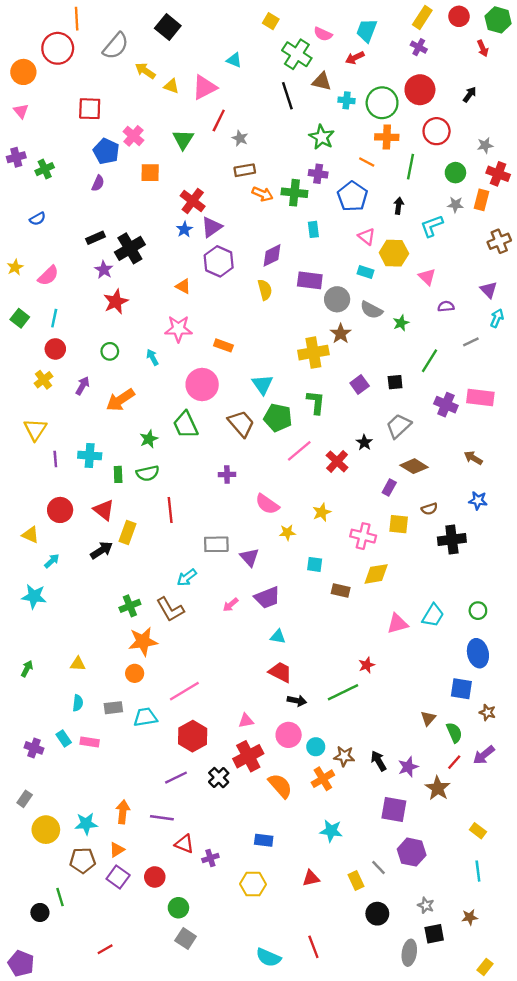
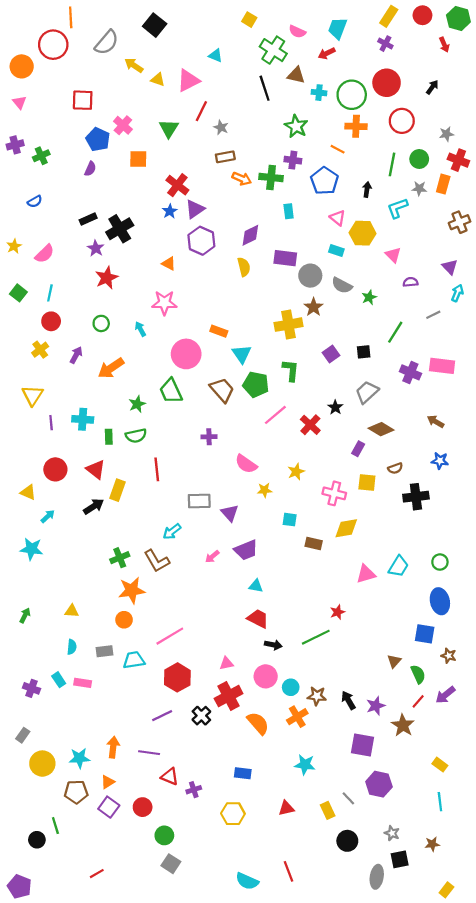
green line: (410, 167) -> (392, 164), moved
orange rectangle: (223, 345) -> (219, 331), moved

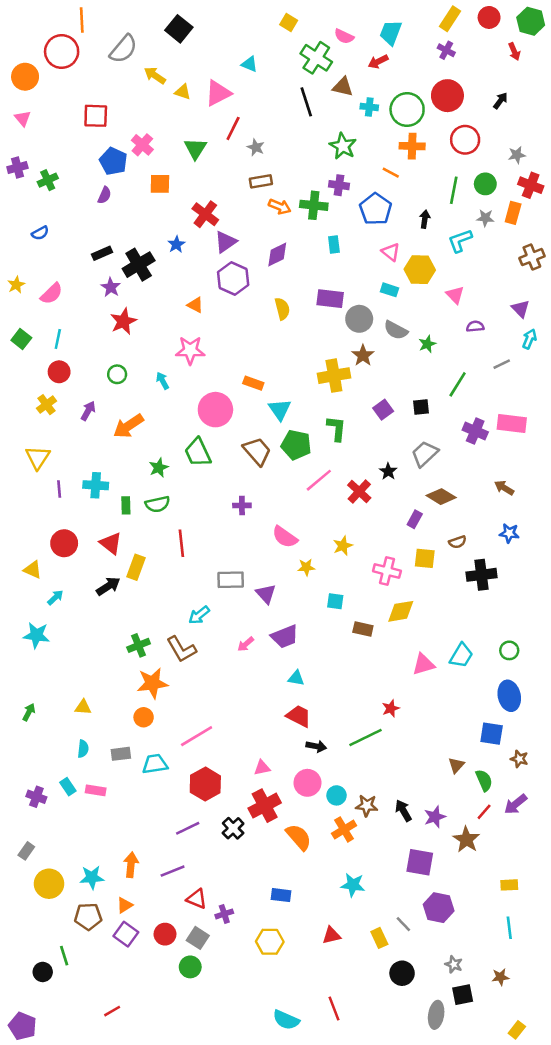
blue star: (170, 211) -> (176, 244), moved
purple diamond: (250, 235) -> (277, 255), moved
purple line: (149, 753) -> (173, 871), turned -30
yellow rectangle: (440, 765) -> (509, 885), turned -40
gray square: (171, 864) -> (198, 938), moved

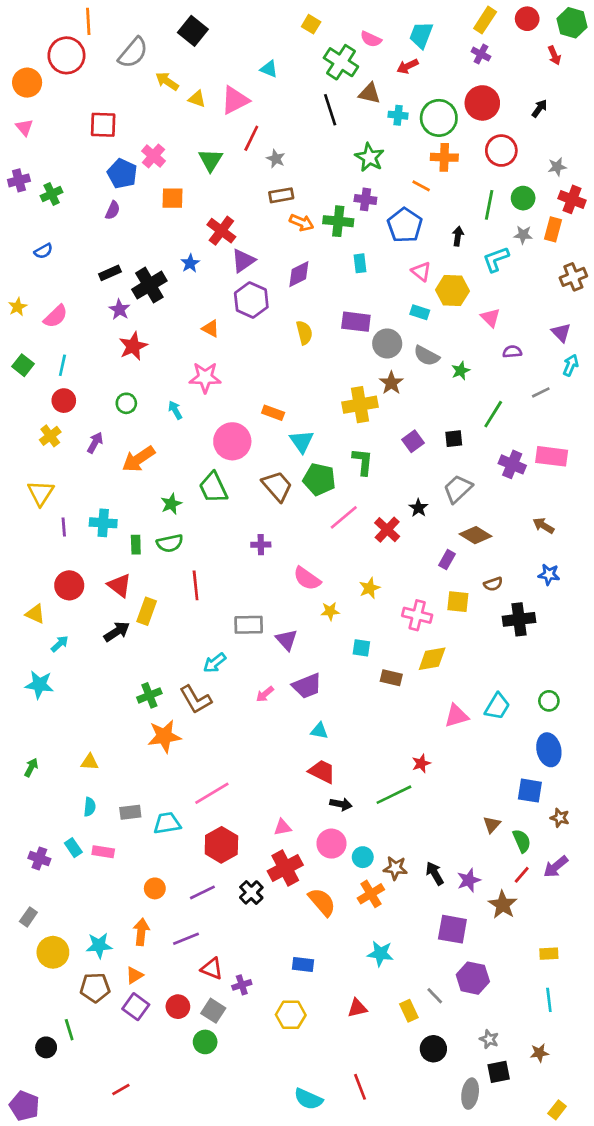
orange circle: (144, 717) -> (155, 888), moved

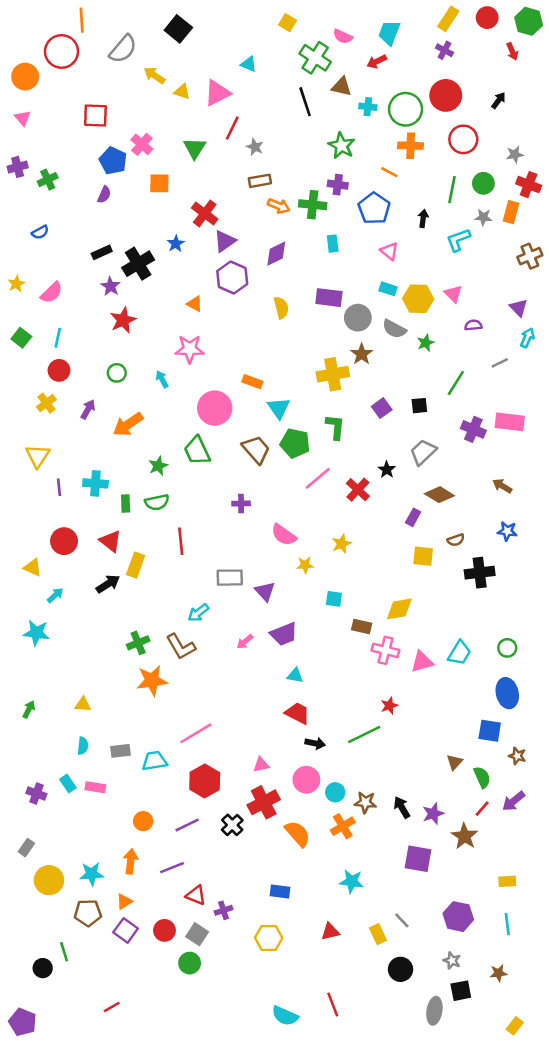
yellow hexagon: (452, 290) -> (418, 299), moved
pink cross: (417, 615) -> (385, 650), moved
purple hexagon: (473, 978) -> (458, 917), moved

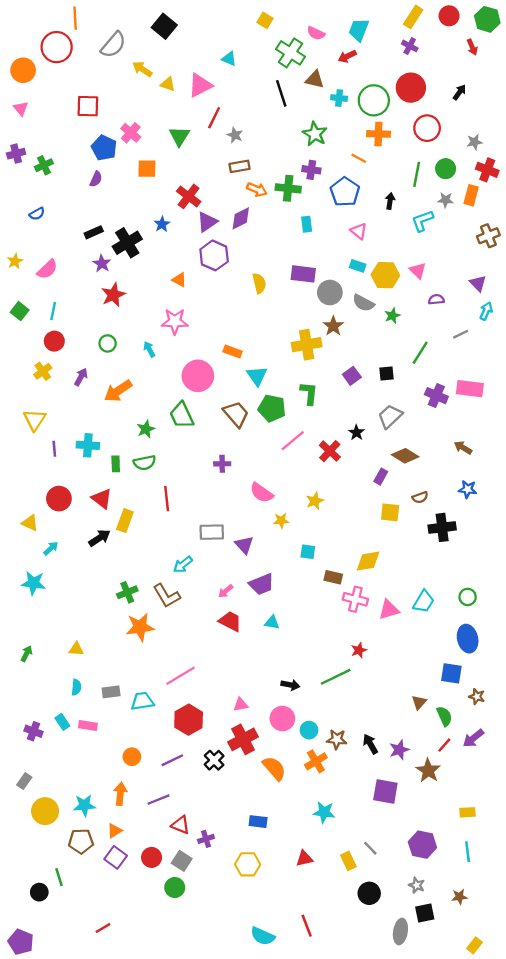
purple diamond: (276, 254) -> (241, 218), moved
red trapezoid: (298, 713) -> (230, 621), moved

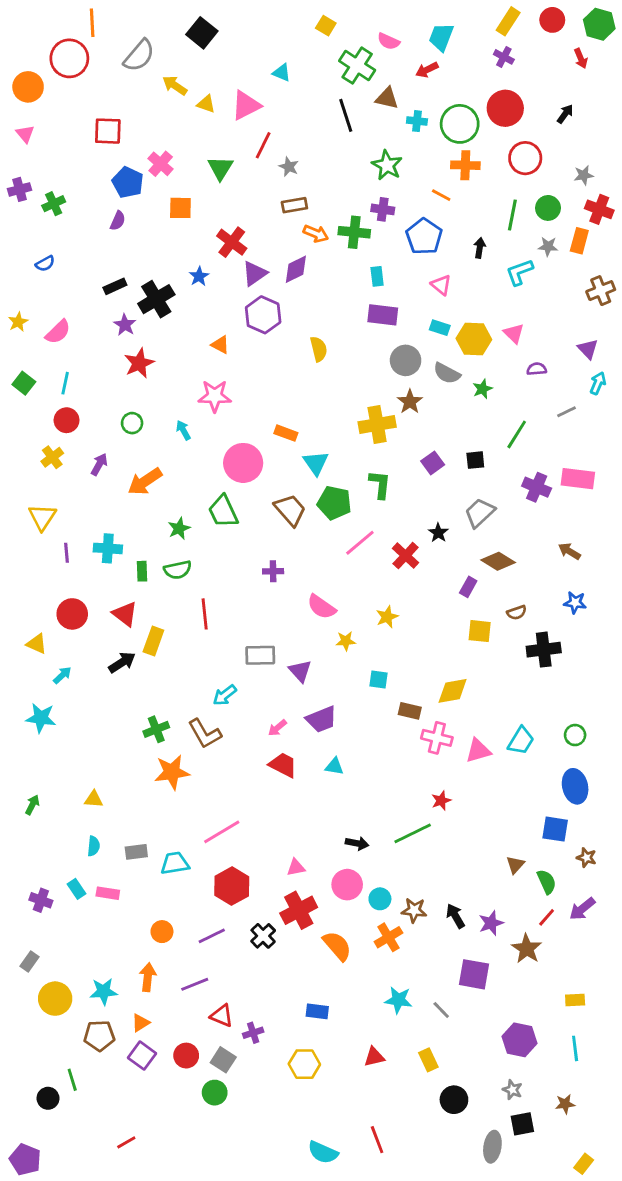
purple rectangle: (303, 274) -> (383, 315), moved
gray line: (370, 848) -> (441, 1010), moved

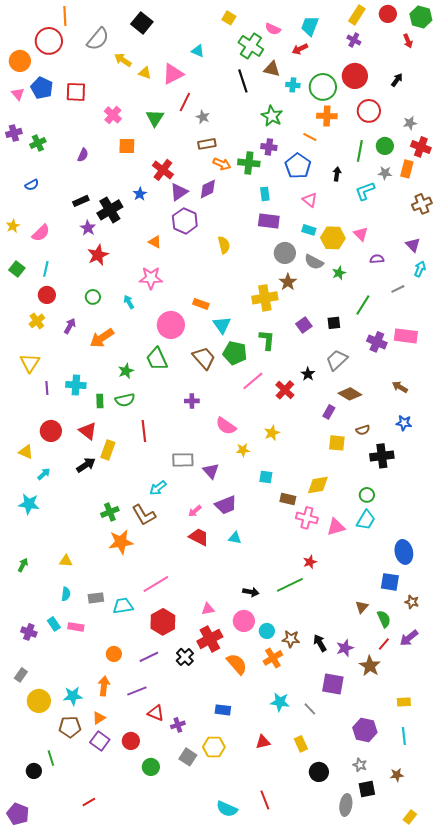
blue pentagon: (128, 182) -> (42, 88), moved
green circle: (575, 735) -> (367, 495), moved
gray square: (223, 1060) -> (188, 757), moved

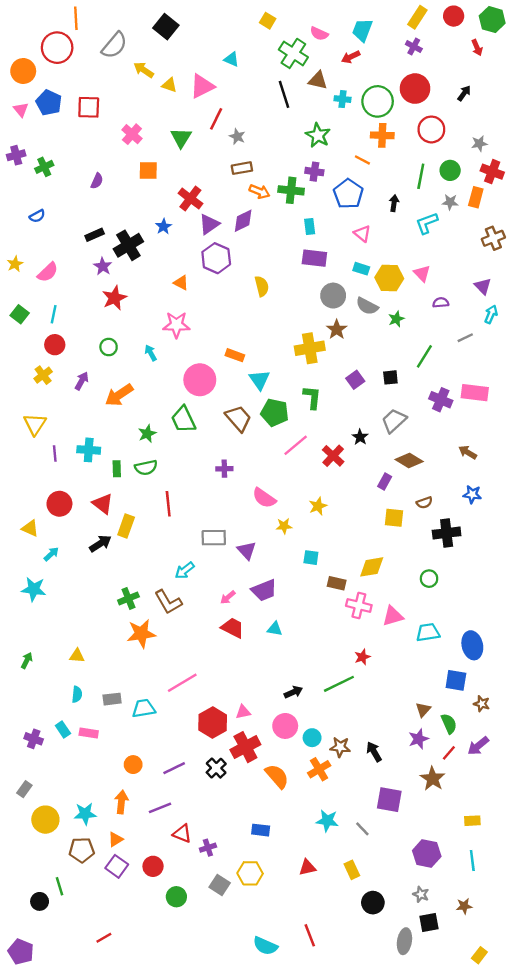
cyan trapezoid: (366, 520) -> (428, 632), moved, turned -130
black arrow: (251, 592) -> (293, 692), turned -35
red hexagon: (163, 622) -> (213, 722), moved
purple star: (345, 648) -> (419, 739), moved

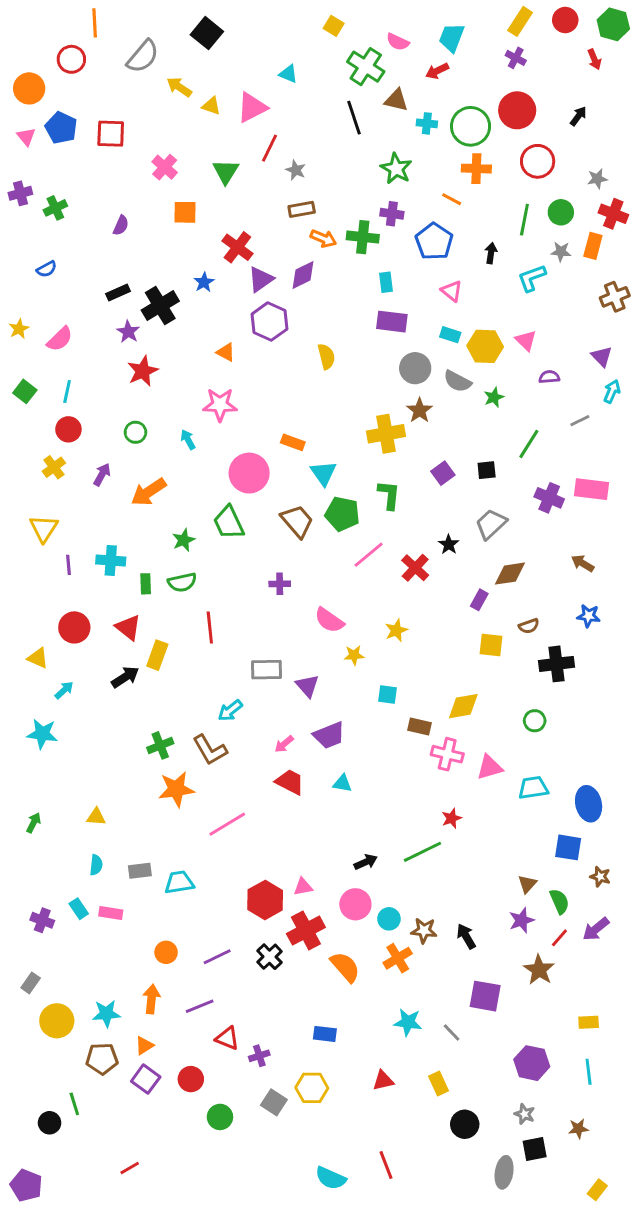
red circle: (57, 48) -> (71, 59), size x0.7
brown diamond: (409, 460) -> (510, 574), turned -40
pink line: (182, 683) -> (227, 824), moved

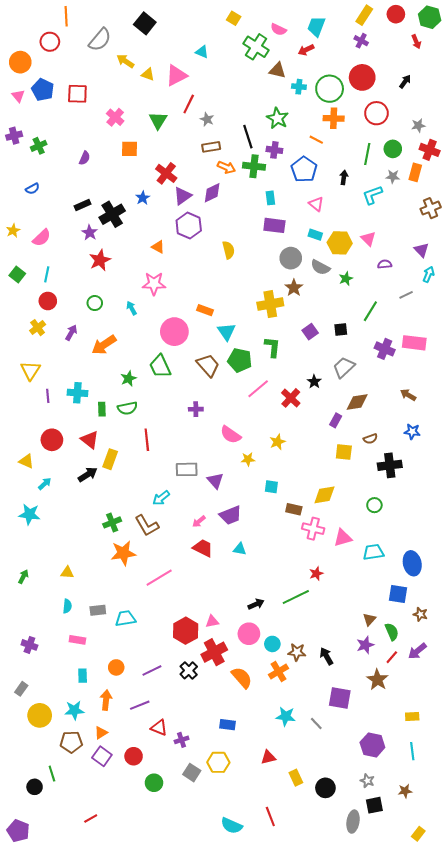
black line: (354, 118) -> (248, 137), moved
cyan rectangle: (79, 909) -> (83, 676), moved, turned 32
yellow rectangle: (438, 1083) -> (296, 778), moved

